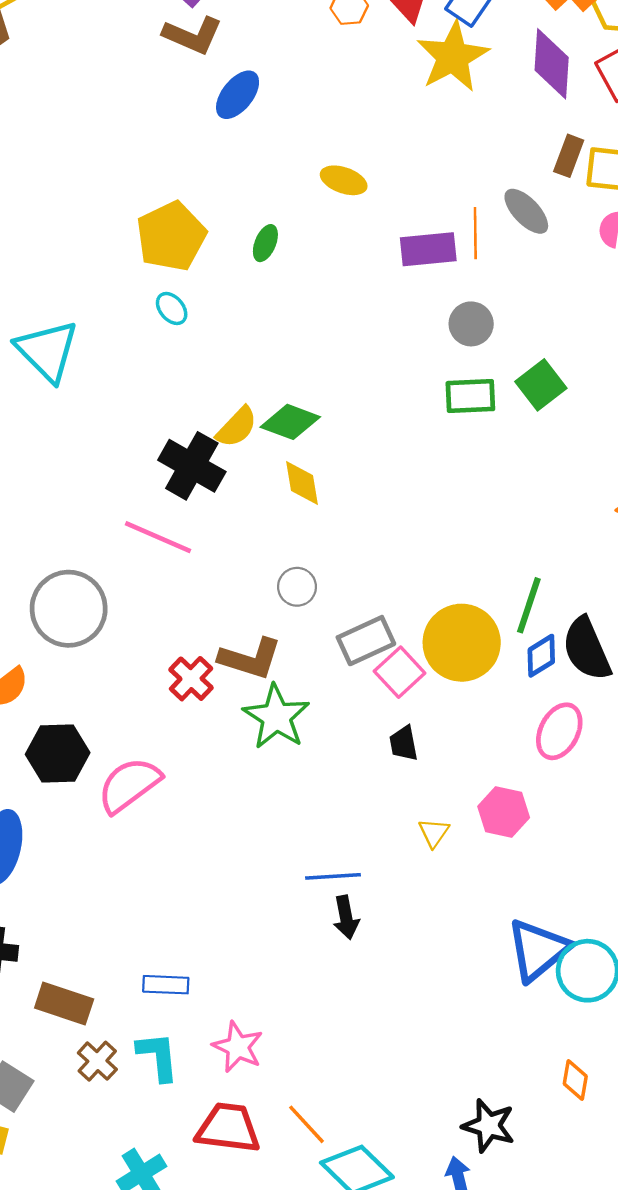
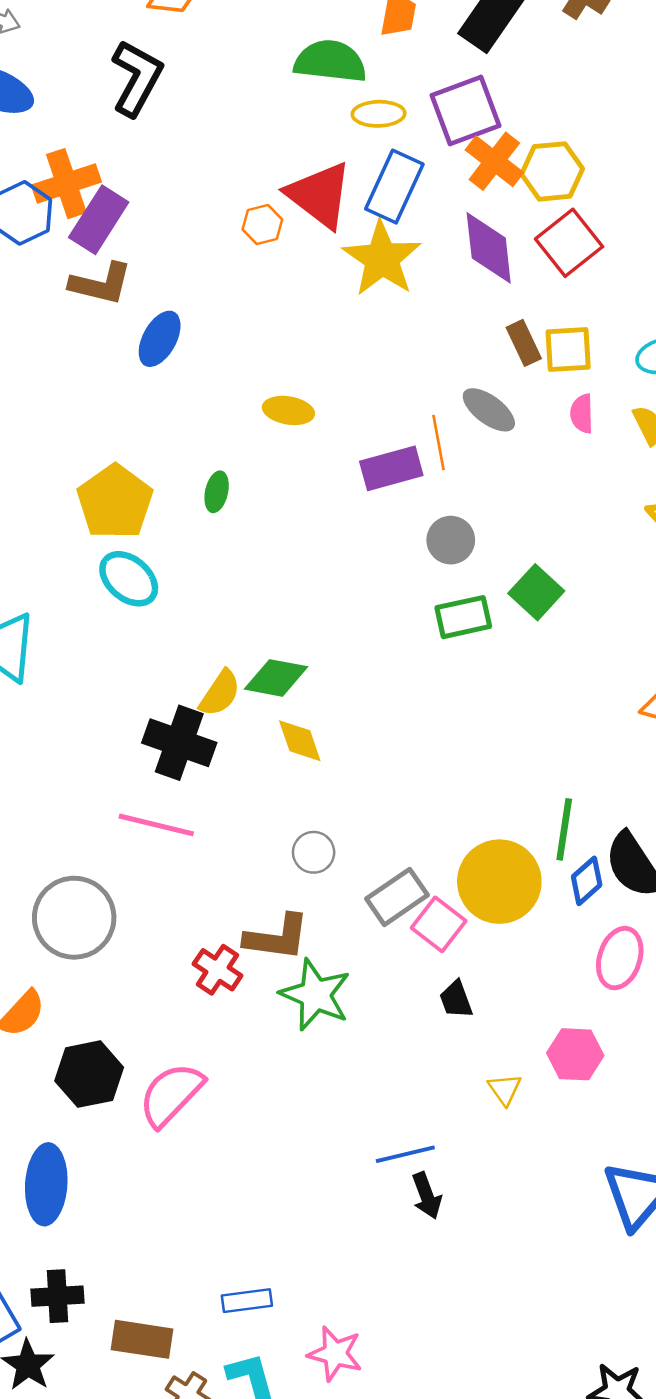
brown rectangle: (569, 156) -> (524, 343), turned -36
cyan ellipse: (172, 308) -> (129, 579), size x1.6

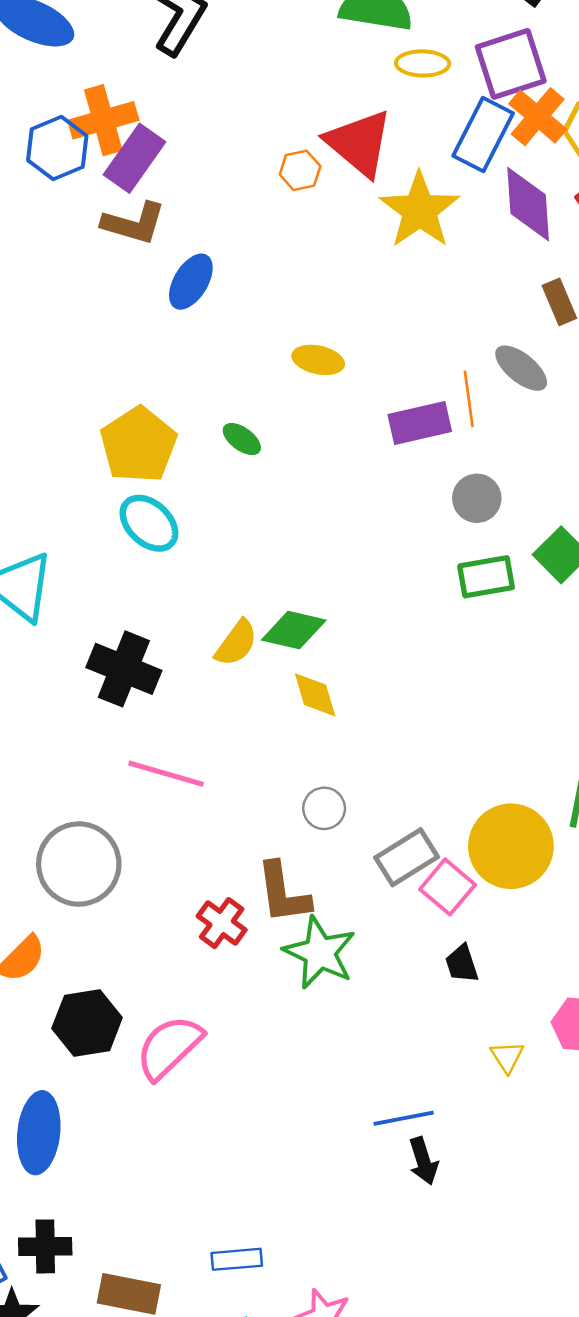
blue rectangle: (394, 187) -> (483, 135), moved
green ellipse: (217, 492) -> (242, 439), turned -69
black cross: (179, 743) -> (124, 669), moved
brown L-shape: (277, 937) -> (283, 893), turned 72

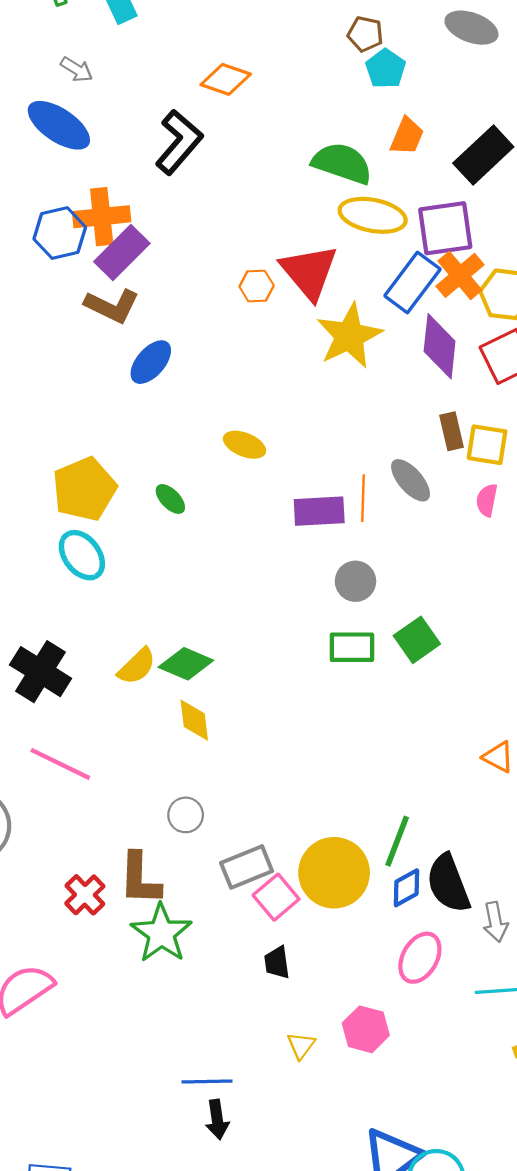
yellow ellipse: (423, 63) -> (373, 215), size x1.5

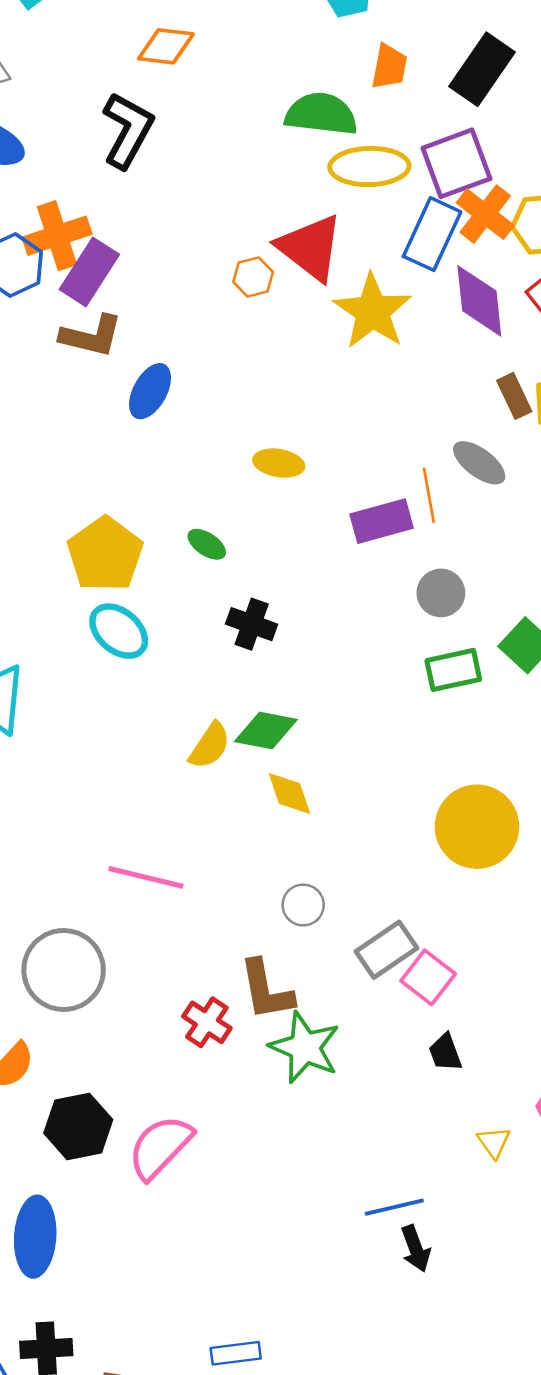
black cross: (40, 672) -> (252, 624), moved, size x0.7
yellow circle: (334, 873) -> (477, 827), moved

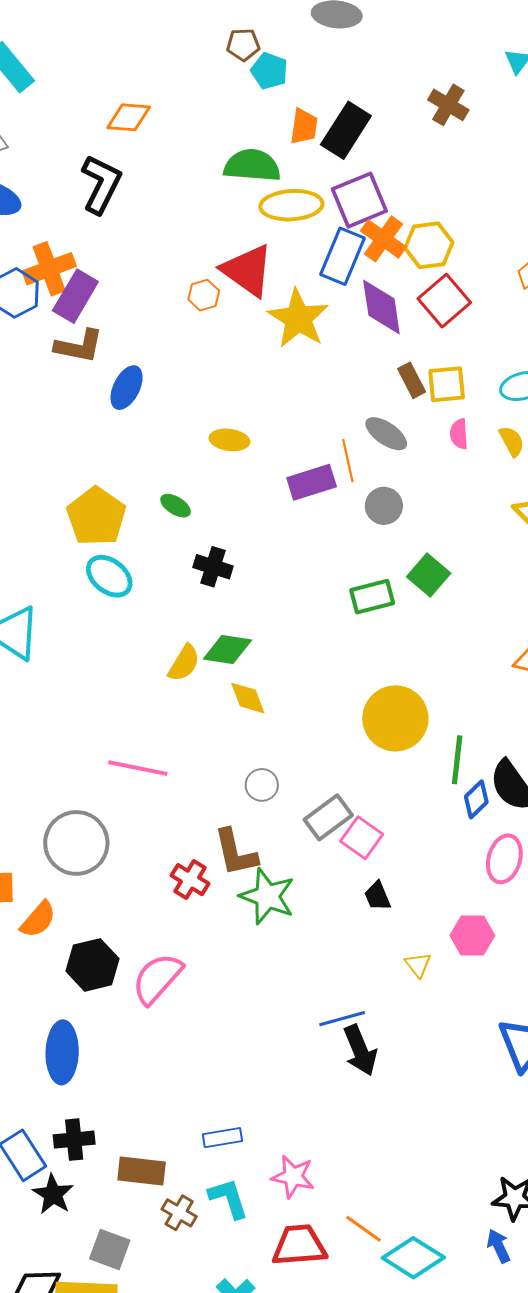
black rectangle: (482, 69) -> (346, 130), moved
gray circle: (441, 593) -> (384, 506), moved
black arrow: (416, 1249) -> (360, 1050), size x1.4

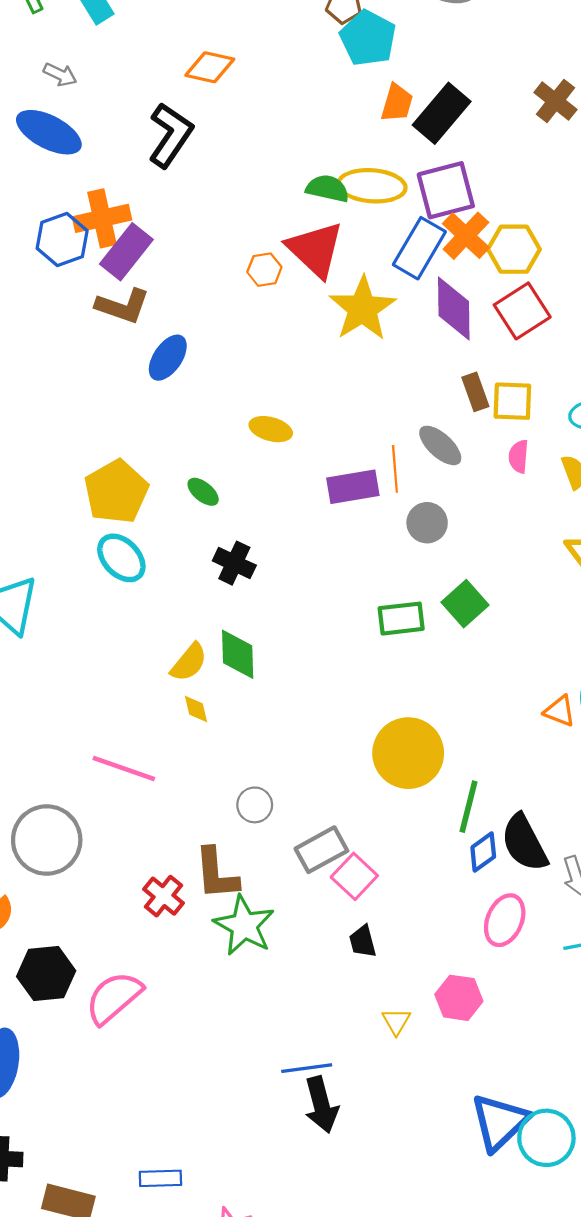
cyan pentagon: (269, 71) -> (368, 38), size x1.4
green semicircle: (252, 166) -> (327, 188), moved, size x0.7
green diamond: (227, 650) -> (238, 654), turned 72
yellow diamond: (248, 698) -> (196, 709), moved, size x0.7

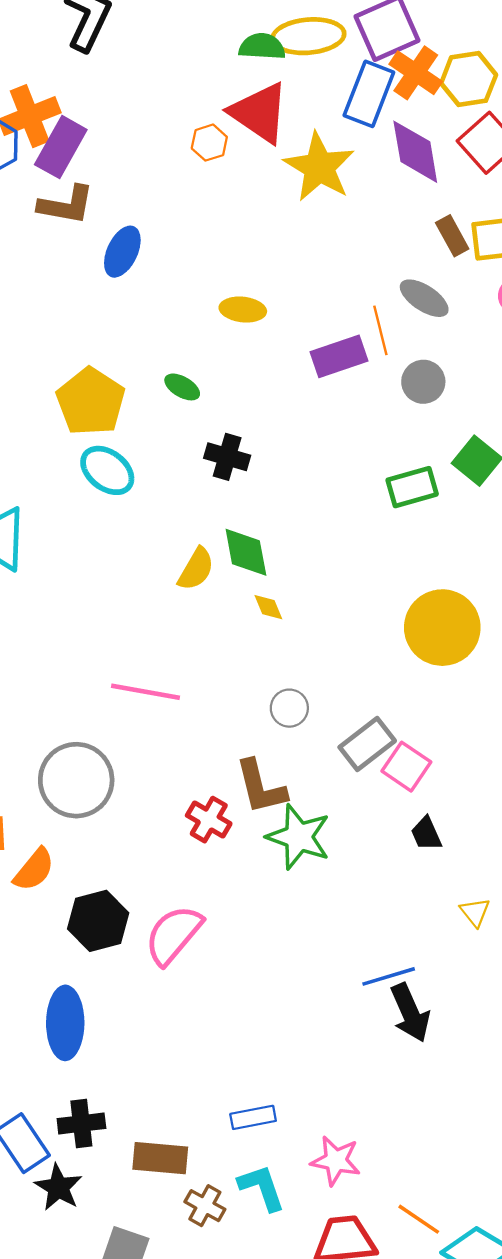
yellow diamond: (196, 709) -> (268, 607), moved

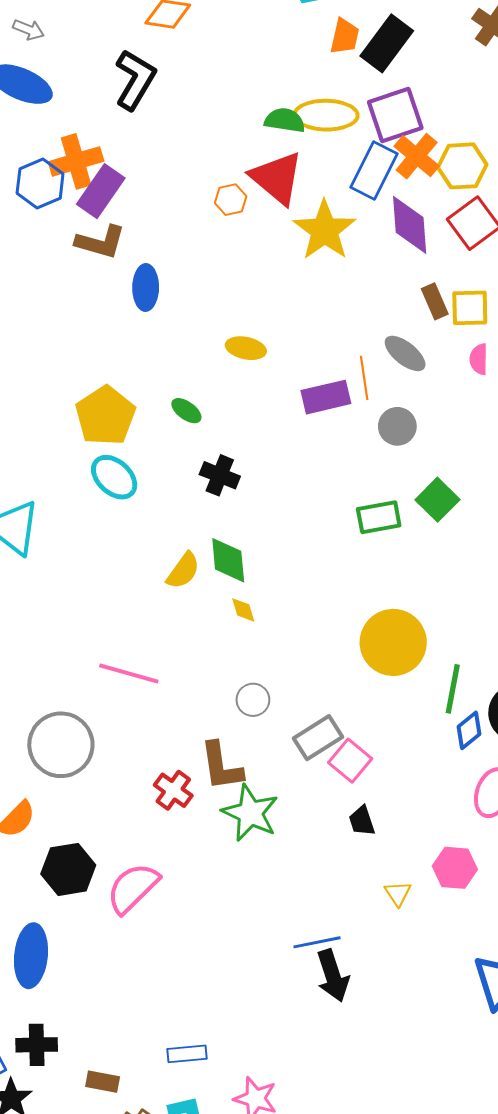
blue ellipse: (122, 252) -> (146, 287), turned -30
brown rectangle: (160, 1158) -> (103, 1082), size x0.7

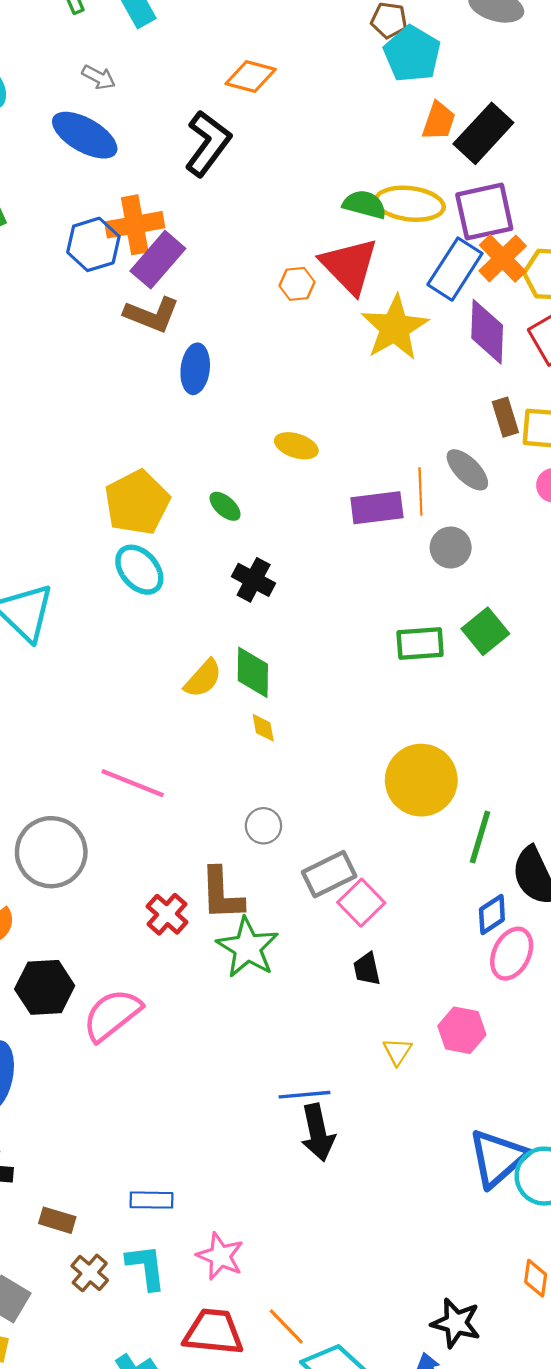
blue diamond: (469, 730) -> (492, 914), moved

